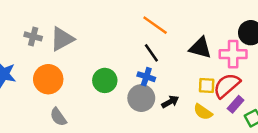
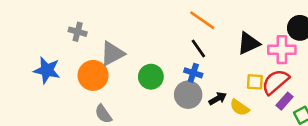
gray triangle: (62, 39) -> (112, 54), moved
black triangle: (200, 48) -> (249, 43), turned -40
yellow semicircle: (203, 112) -> (240, 108), moved

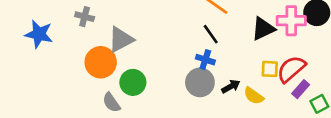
pink cross: (282, 50) -> (291, 21), moved
blue star: (47, 70) -> (39, 34), moved
green circle: (151, 77) -> (133, 82), moved

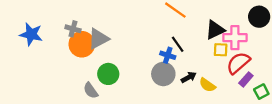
gray cross: (85, 17) -> (73, 29), moved
pink cross: (291, 21) -> (235, 38), moved
black line: (211, 34) -> (178, 44), moved
orange circle: (101, 62) -> (82, 44), moved
yellow square: (270, 69) -> (221, 50), moved

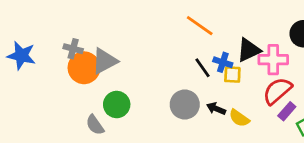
yellow square: (221, 50) -> (232, 75), moved
blue cross: (168, 55) -> (223, 62), moved
black arrow: (189, 77) -> (216, 109), turned -128

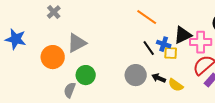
gray cross: (73, 49) -> (54, 12), moved, turned 32
orange circle: (84, 68) -> (53, 57), moved
gray semicircle: (95, 125) -> (70, 90), turned 56

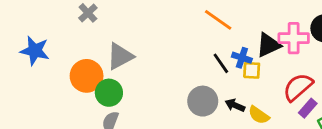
pink cross: (201, 42) -> (294, 38), moved
green circle: (86, 75) -> (109, 93), moved

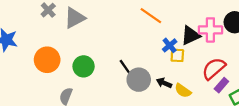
gray triangle: (120, 56) -> (75, 18), moved
blue cross: (242, 58) -> (170, 45), turned 32
black line: (221, 63) -> (125, 67), moved
green circle: (109, 93) -> (84, 66), moved

